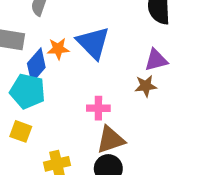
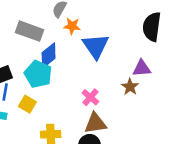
orange star: (58, 49) -> (72, 26), moved
brown star: (146, 86) -> (130, 87), turned 30
pink cross: (98, 108) -> (90, 97), turned 30

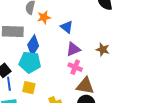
blue triangle: (96, 46) -> (67, 27), size x0.6
purple triangle: (142, 68) -> (73, 49), moved
brown triangle: (95, 123) -> (85, 86), turned 36

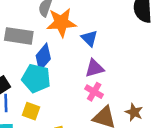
orange star: (44, 17) -> (61, 23), size x1.6
brown star: (103, 50) -> (134, 112), moved

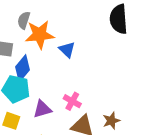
purple triangle: (94, 68) -> (42, 109), moved
brown star: (134, 112) -> (111, 121), turned 30

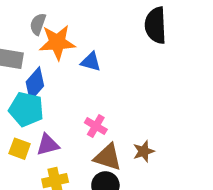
blue triangle: (67, 50) -> (91, 62), turned -30
purple triangle: (42, 109) -> (48, 145), moved

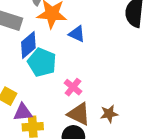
cyan pentagon: (26, 109) -> (42, 62), moved
purple triangle: (48, 145) -> (23, 112), moved

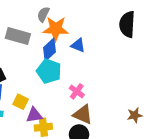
blue diamond: (28, 45) -> (50, 50), moved
brown star: (109, 114) -> (135, 115), moved

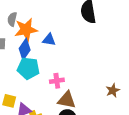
pink cross: (77, 91) -> (57, 81), turned -32

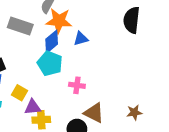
blue triangle: (49, 40) -> (81, 39), turned -40
brown triangle: (67, 100) -> (94, 113), moved

